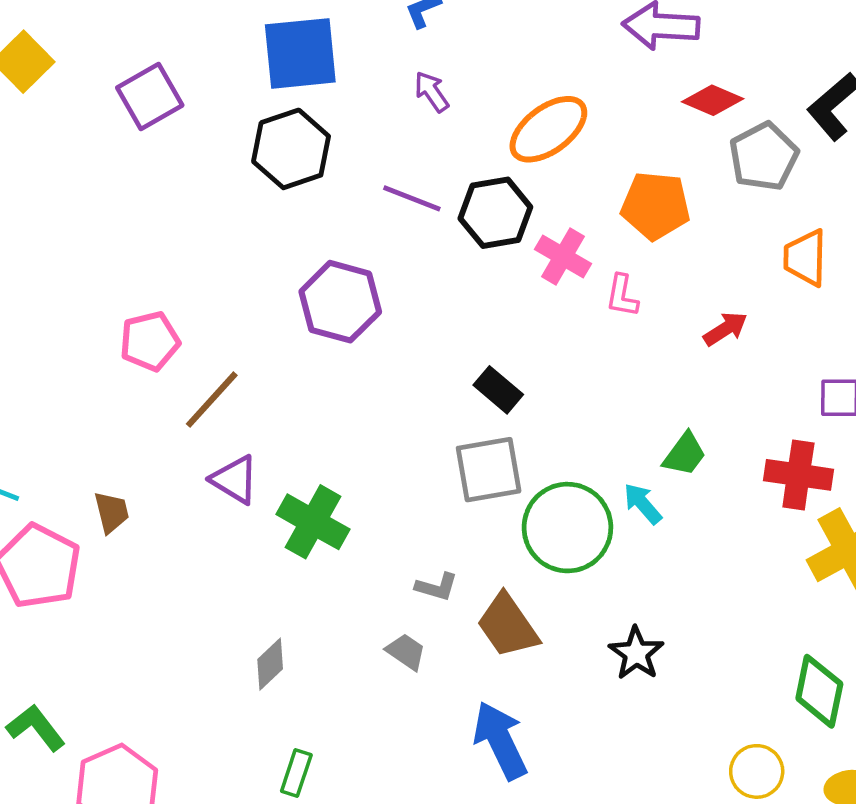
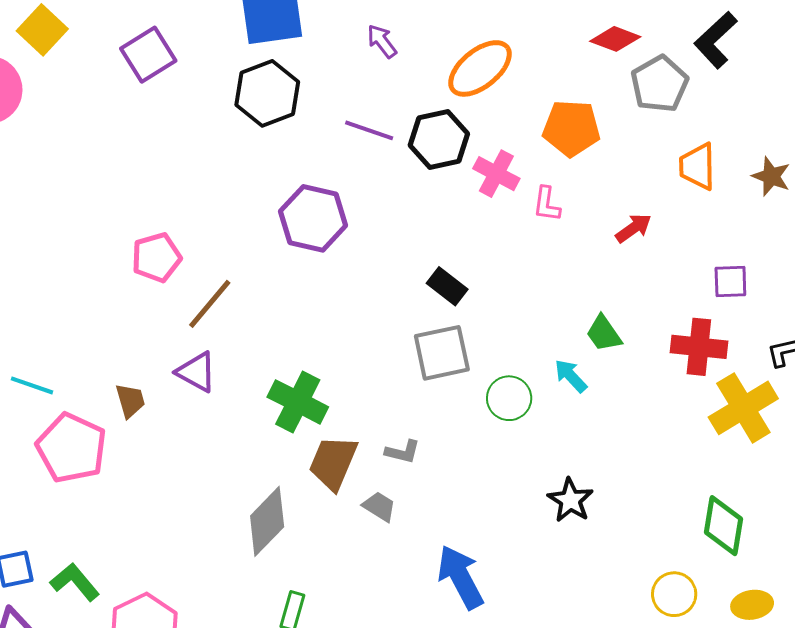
green trapezoid: (685, 454) -> (604, 333), turned 111
purple triangle: (235, 480) -> (196, 372), moved
green circle: (567, 528) -> (509, 398), size x0.6
brown trapezoid: (508, 626) -> (333, 463), moved, turned 60
gray diamond: (270, 664) -> (267, 521), size x1.6

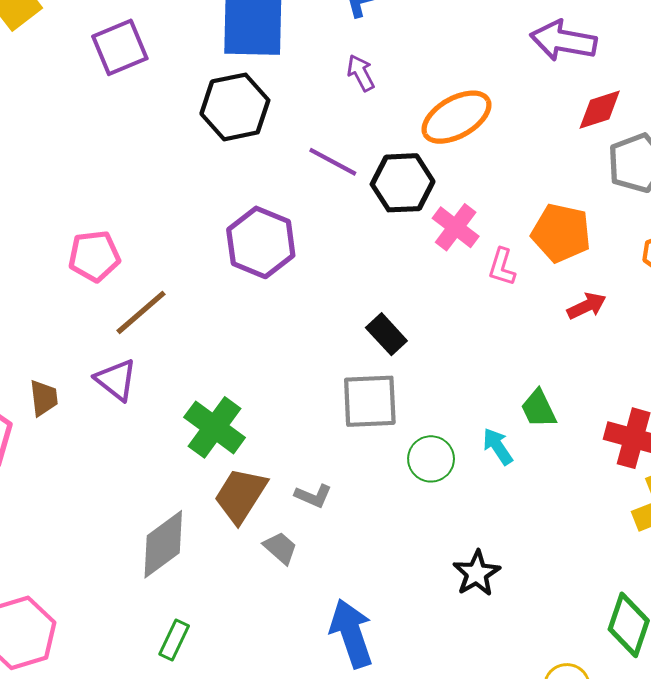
red diamond: (615, 39) -> (600, 110), turned -48
orange pentagon: (571, 128) -> (561, 233), moved

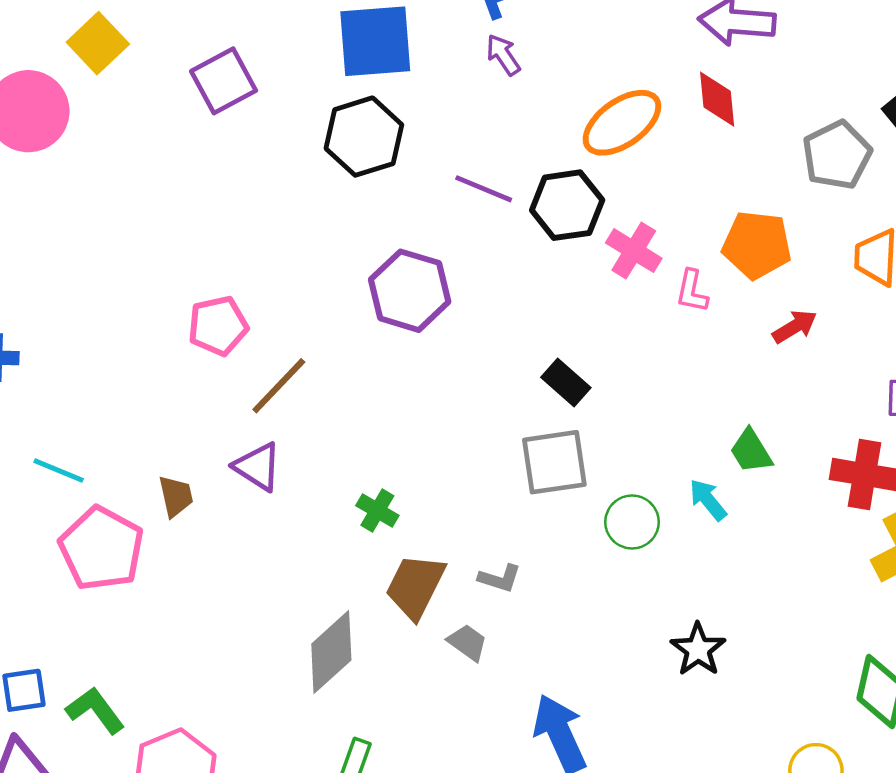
purple arrow: (361, 73) -> (503, 55), moved
red diamond: (600, 110) -> (717, 99), moved, turned -72
green cross: (215, 427) -> (377, 510), size x0.6

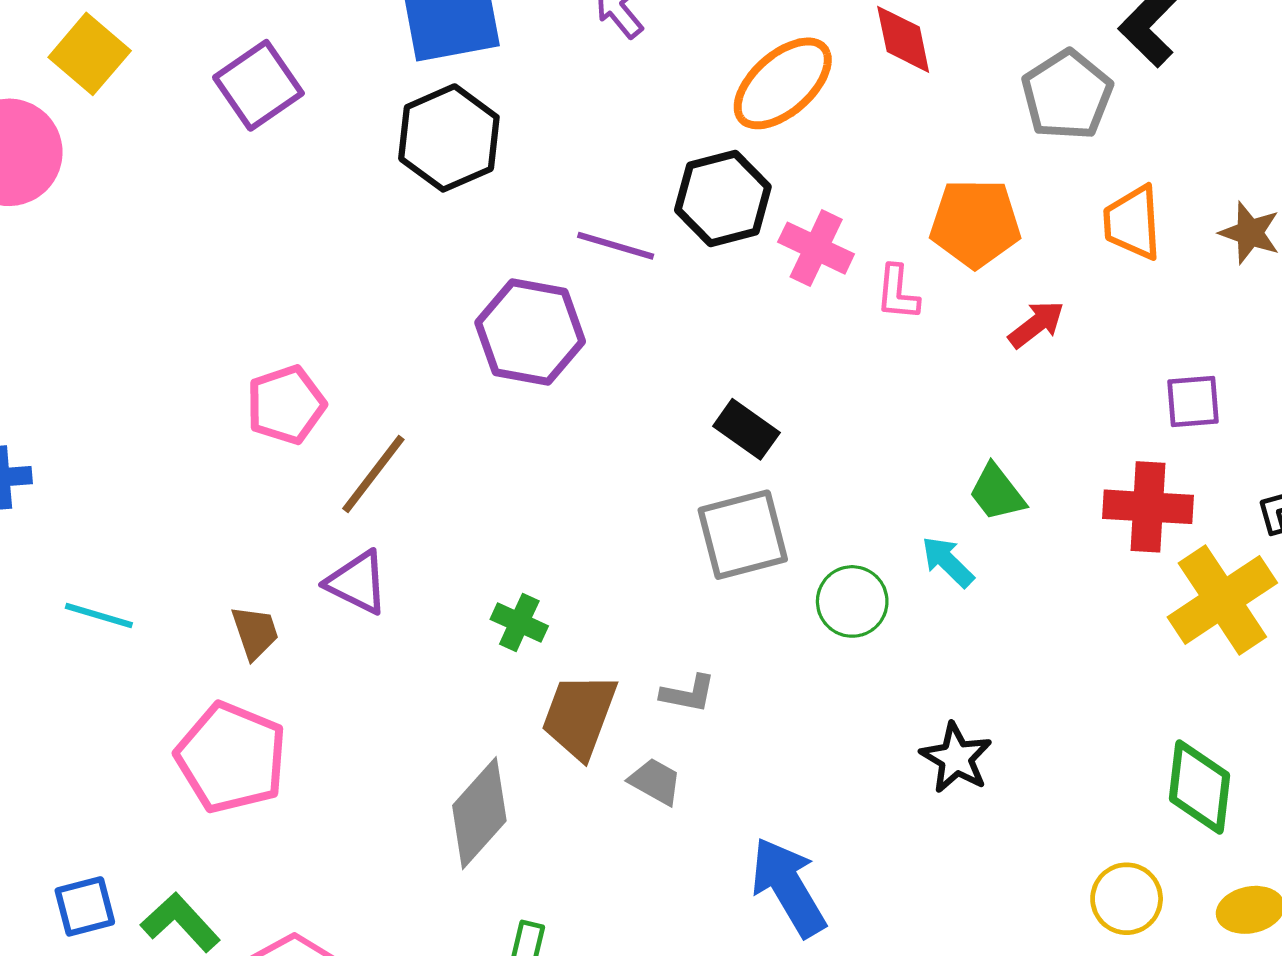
purple line: (484, 189) -> (616, 246), moved
pink pentagon: (101, 549) -> (231, 758), moved

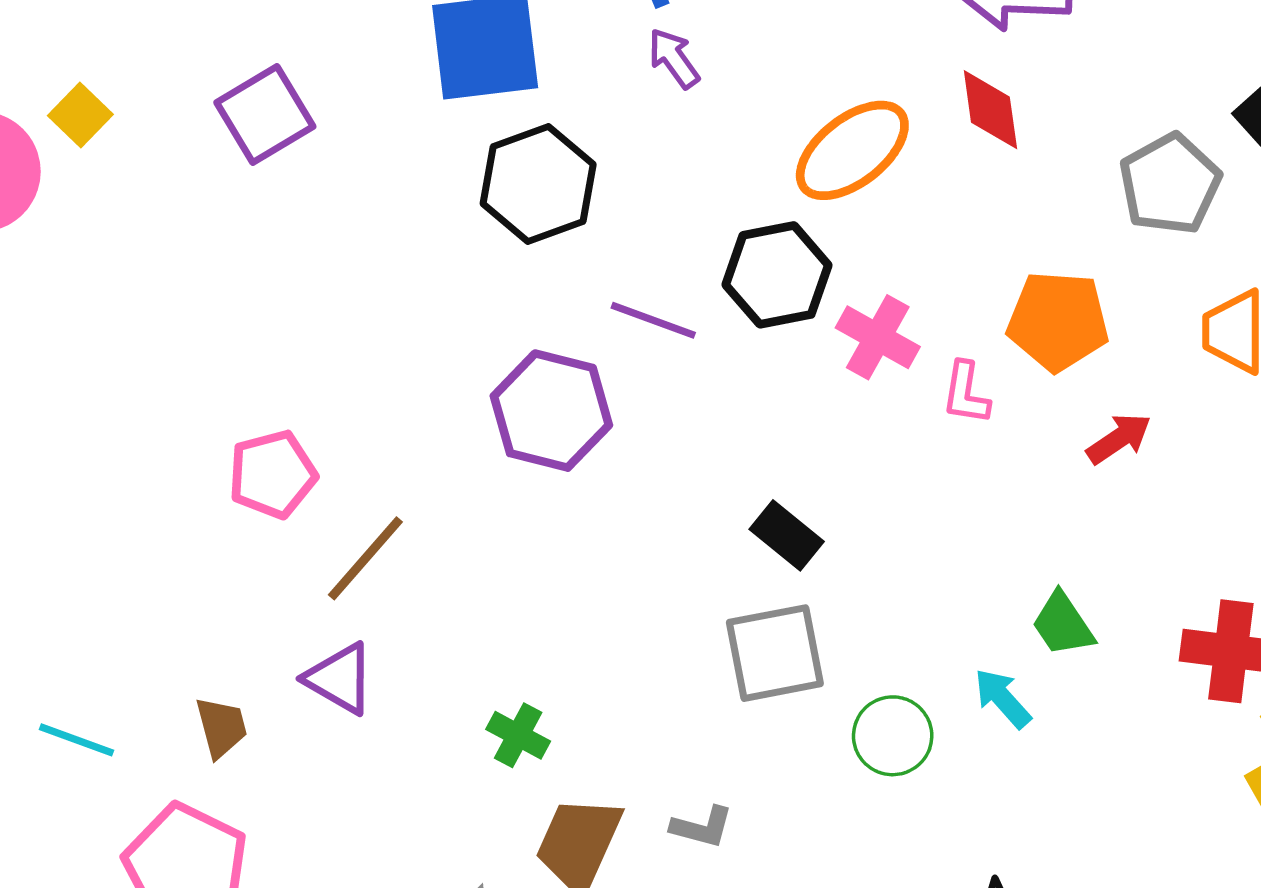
yellow square: (90, 54) -> (80, 115), moved, size x0.7
black hexagon: (449, 138) -> (538, 184), moved
cyan line: (99, 616) -> (76, 740), moved

